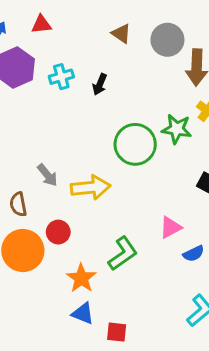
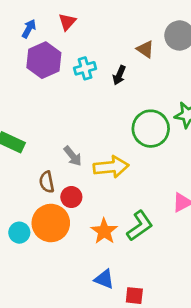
red triangle: (41, 24) -> (67, 22), turned -42
brown triangle: (121, 34) -> (145, 49), moved
red circle: (58, 232) -> (71, 197), moved
orange star: (81, 278) -> (104, 231), moved

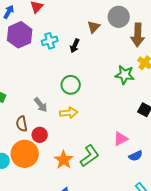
brown triangle: (145, 49) -> (94, 27), turned 40
green circle: (151, 129) -> (71, 85), moved, size x0.7
yellow arrow: (111, 167) -> (69, 113), size x0.7

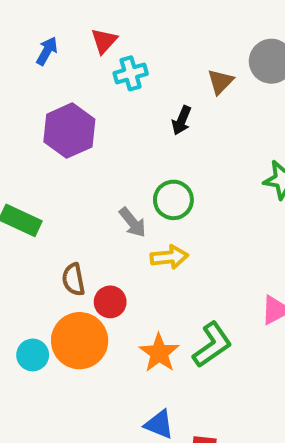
purple hexagon: (20, 35) -> (69, 131), moved
cyan cross: (50, 41) -> (131, 73), moved
gray arrow: (41, 105) -> (133, 222), moved

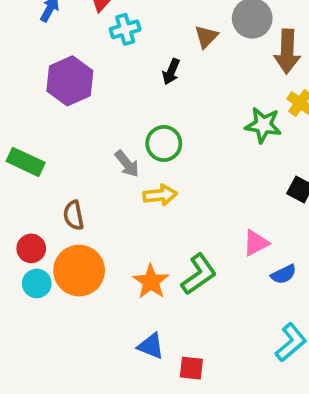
red circle: (110, 302) -> (31, 248), moved

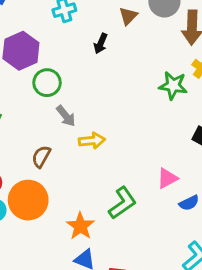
green circle: (164, 143) -> (47, 83), moved
brown semicircle: (74, 215) -> (41, 157), moved, turned 40
orange star: (151, 282) -> (80, 226), moved

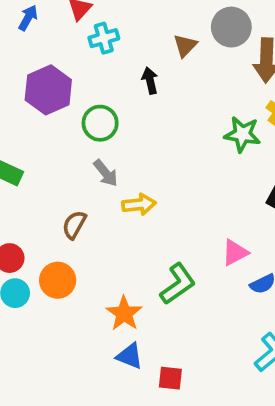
black arrow: (101, 43) -> (150, 81), turned 144
green circle: (47, 83) -> (100, 123), moved
orange circle: (28, 200) -> (58, 280), size x0.7

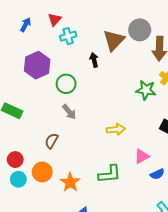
brown triangle: (185, 46) -> (114, 40), size x1.6
yellow arrow: (139, 204) -> (116, 129), moved
green L-shape: (178, 284) -> (110, 174), turned 30
orange star: (124, 313) -> (70, 182), moved

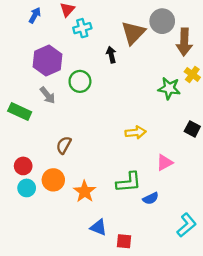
gray arrow: (69, 112) -> (48, 95), moved
blue semicircle: (157, 174) -> (151, 198), moved

